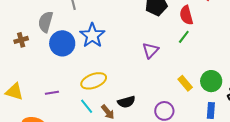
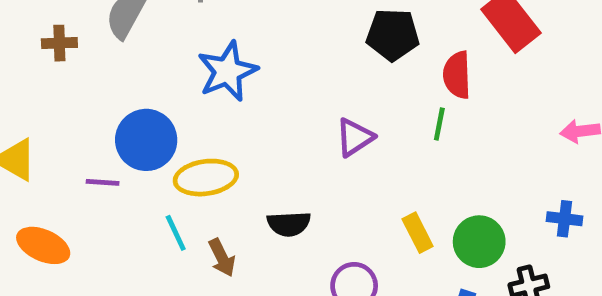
green line: (184, 37) -> (439, 124), turned -40
blue circle: (62, 43) -> (146, 140), moved
black semicircle: (126, 102) -> (289, 224), moved

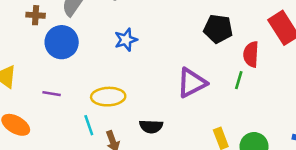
blue star: (227, 71) -> (126, 40), size x0.7
purple triangle: (355, 137) -> (192, 83), size x1.4
blue circle: (146, 140) -> (62, 42), moved

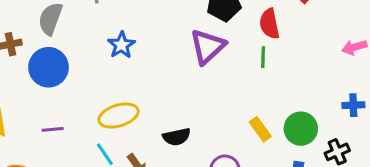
purple triangle: (192, 83) -> (207, 47), moved

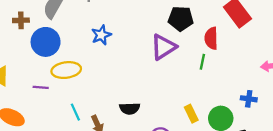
blue cross: (353, 105) -> (249, 99), moved
yellow ellipse: (118, 116) -> (66, 70), moved

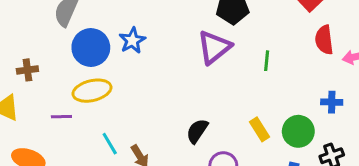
brown cross: (21, 20) -> (27, 70), moved
red semicircle: (211, 38) -> (324, 40), moved
blue circle: (46, 42) -> (91, 47), moved
black semicircle: (130, 109) -> (197, 131), moved, turned 132

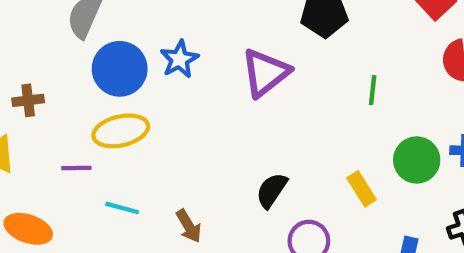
purple triangle: (214, 47) -> (265, 73), moved
green circle: (298, 131) -> (417, 160), moved
cyan line: (110, 144) -> (122, 208), moved, turned -45

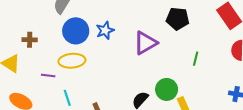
green circle: (417, 160) -> (167, 89), moved
cyan line: (122, 208) -> (67, 98), turned 49

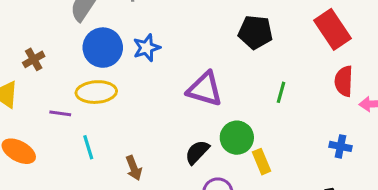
brown cross: (30, 40) -> (34, 59), turned -32
purple triangle: (145, 43) -> (205, 89), moved, turned 45

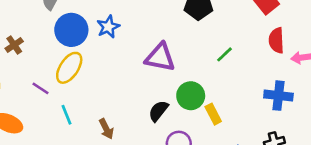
yellow ellipse: (96, 92) -> (69, 68), turned -48
green line: (281, 92) -> (224, 54), turned 36
purple line: (60, 113) -> (40, 88), turned 30
blue cross: (340, 146) -> (278, 96), size x1.5

